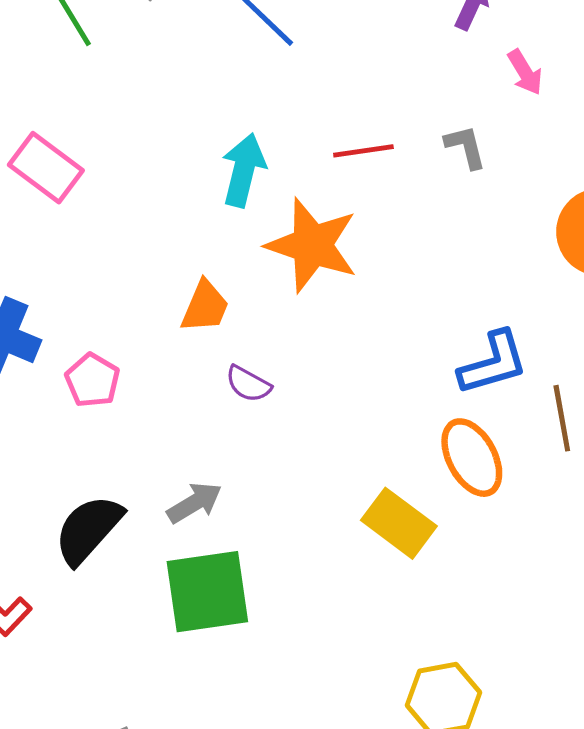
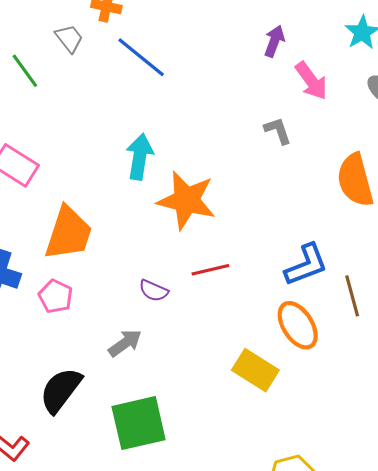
pink arrow: (525, 72) -> (311, 81), size x1.4
red line: (363, 151) -> (210, 270), moved
orange trapezoid: (205, 307) -> (68, 233), moved, size x1.6
gray arrow: (194, 503) -> (125, 343), moved

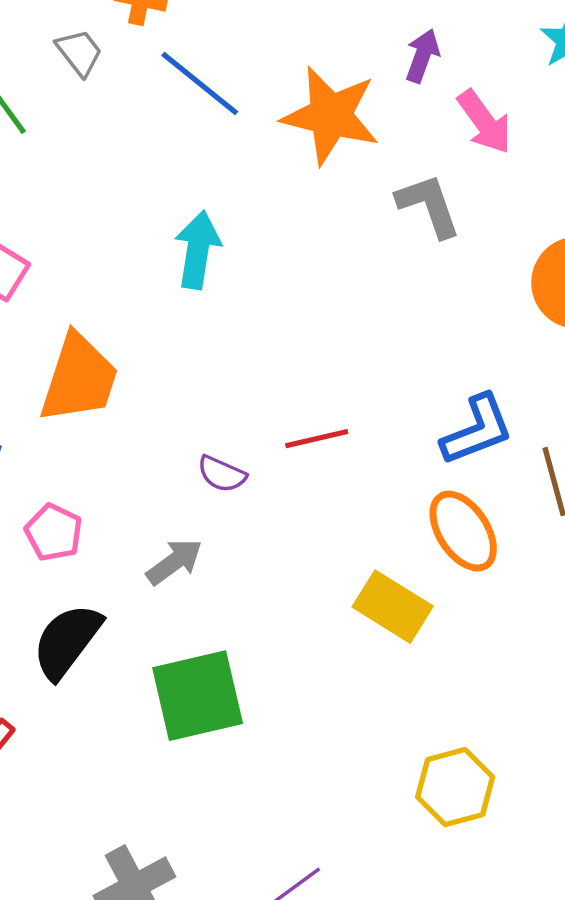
gray L-shape: (278, 131) -> (429, 205), size x1.4
orange star: (186, 200) -> (331, 116), moved
pink pentagon: (56, 296) -> (54, 532), moved

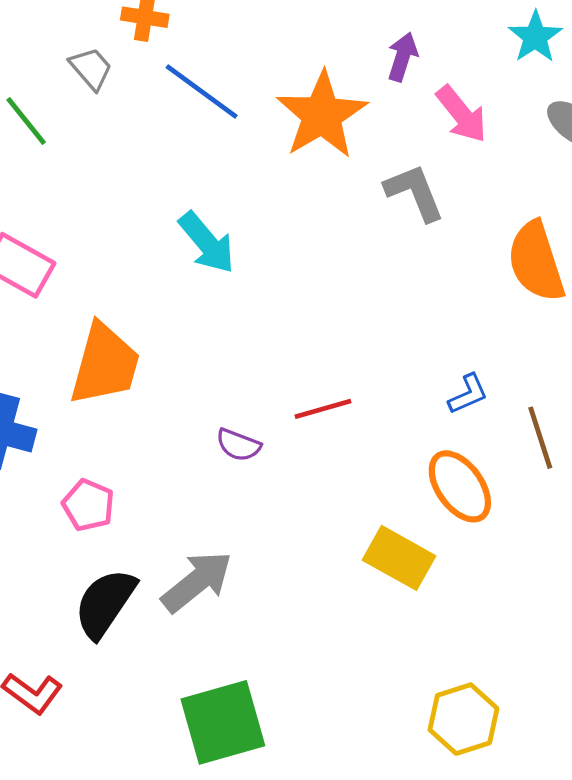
orange star: (331, 116) -> (322, 115), turned 30
cyan arrow: (198, 250) -> (207, 243), turned 134
blue L-shape: (477, 430) -> (468, 394), size x0.6
gray arrow: (174, 562) -> (197, 582), moved, size x1.4
green square: (198, 696) -> (223, 722), moved

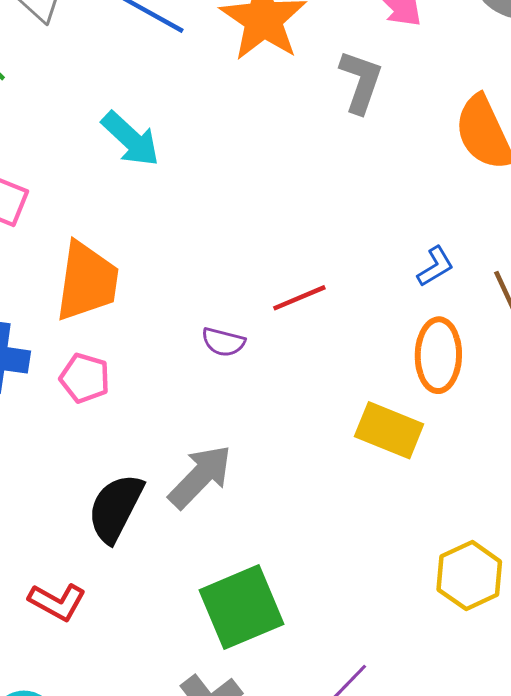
gray L-shape: (415, 192) -> (361, 82), turned 48
cyan arrow: (207, 243) -> (131, 139), moved
orange ellipse: (460, 486) -> (438, 355), turned 44
pink pentagon: (88, 505) -> (85, 378), moved

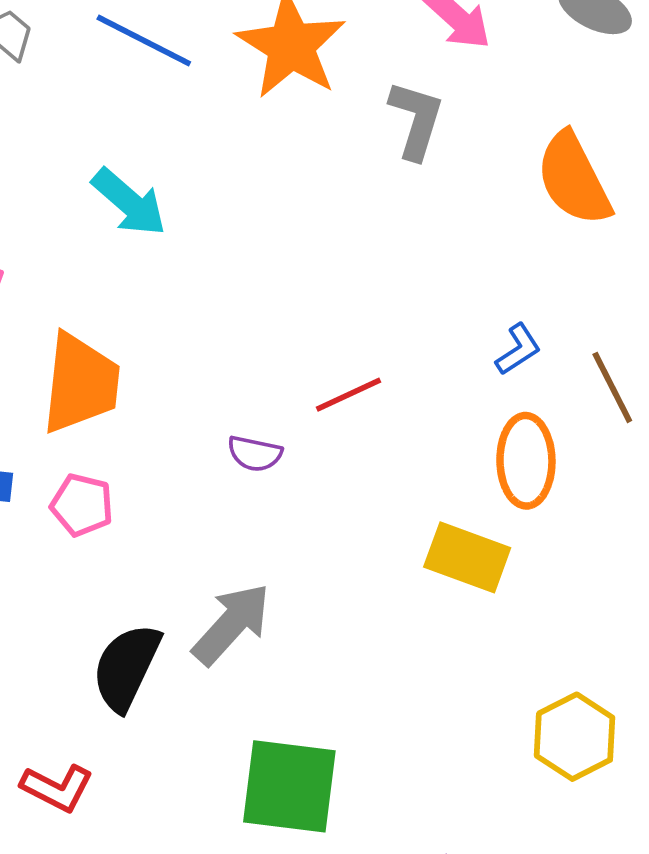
green square: (242, 607) -> (289, 786), turned 32

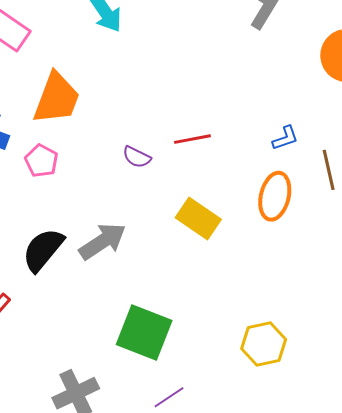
yellow rectangle: (467, 557) -> (198, 219), moved
green square: (289, 786) -> (144, 333), moved

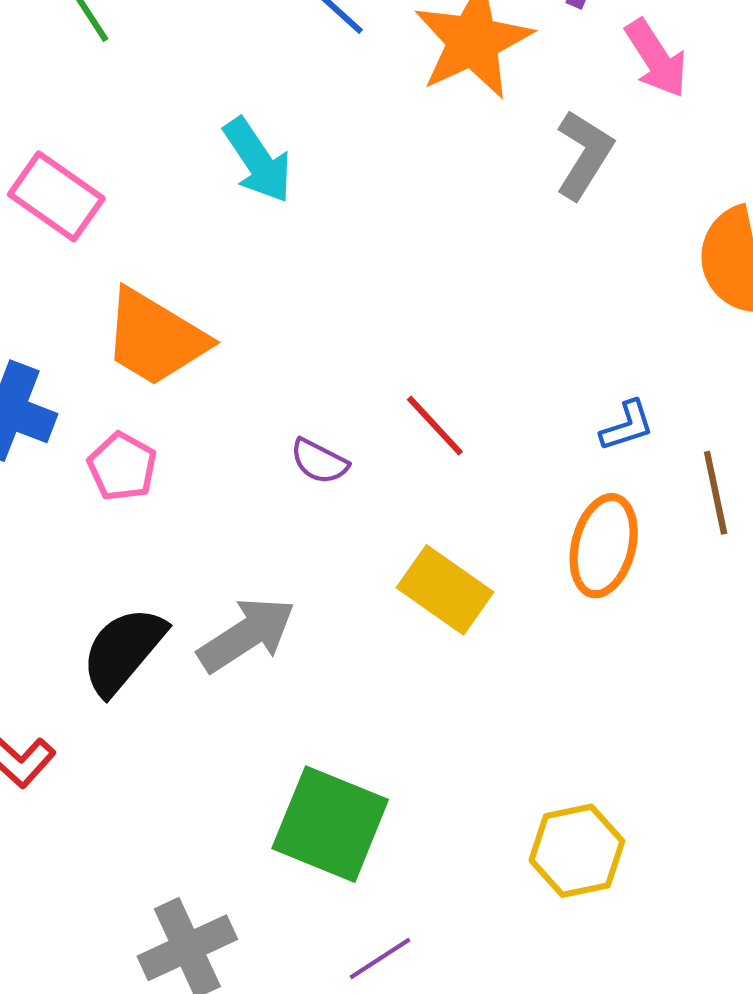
orange trapezoid: (57, 98) -> (155, 338), turned 100
red line: (192, 139) -> (435, 426), turned 57

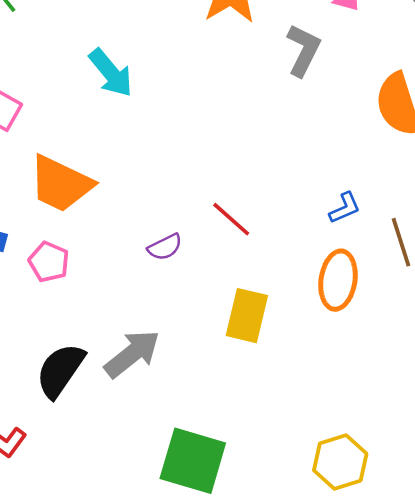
purple semicircle: (319, 461) -> (165, 247), turned -48
yellow rectangle: (445, 590) -> (247, 316), turned 74

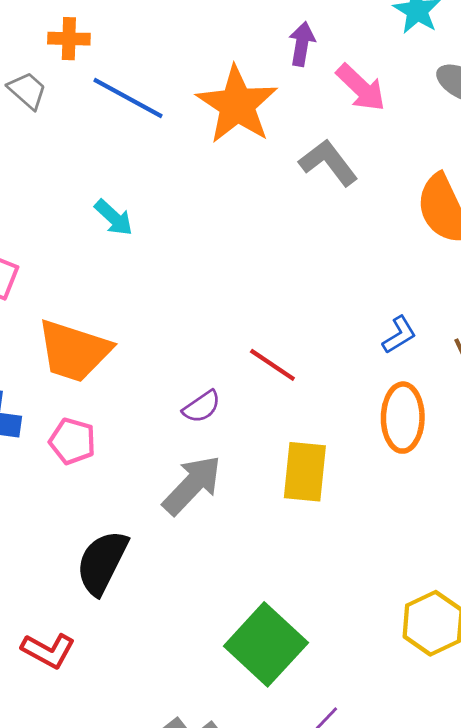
gray L-shape: (303, 50) -> (328, 163), turned -56
cyan arrow: (111, 73) -> (114, 218), size x0.7
gray arrow: (132, 354) -> (192, 485), moved
green square: (193, 461) -> (266, 644), turned 34

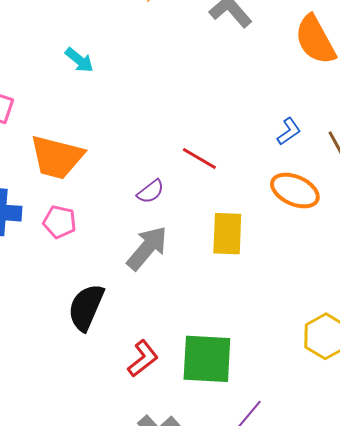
orange ellipse: (403, 418) -> (295, 191), turned -63
green square: (266, 644) -> (207, 359), turned -36
red L-shape: (48, 650) -> (143, 359), moved, turned -63

